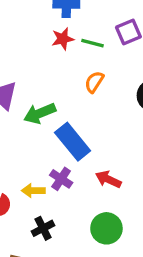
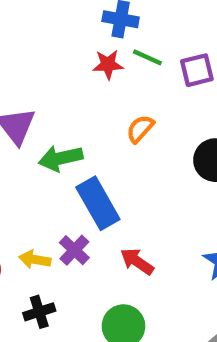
green line: (92, 43) -> (147, 57), moved

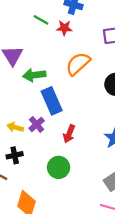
green line: (147, 57) -> (41, 20), moved
orange semicircle: (140, 129) -> (78, 64), size x1.6
red arrow: (137, 261) -> (69, 134), turned -108

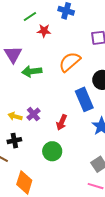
green line: (41, 20) -> (30, 16), moved, turned -64
red star: (64, 28) -> (44, 31), moved
blue rectangle: (52, 101) -> (84, 99), moved

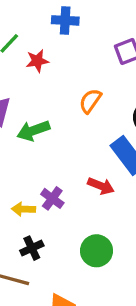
orange semicircle: (70, 62) -> (90, 101), size x0.7
red arrow: (62, 122) -> (101, 186), moved, turned -77

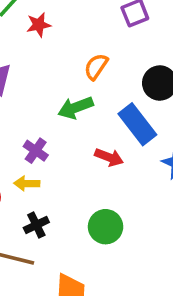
green arrow: (33, 131) -> (76, 108), moved
purple cross: (52, 198) -> (36, 151), moved

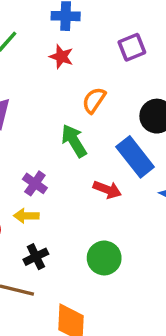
red star: (39, 25) -> (61, 57), moved, turned 30
green arrow: (76, 108) -> (74, 141), turned 80

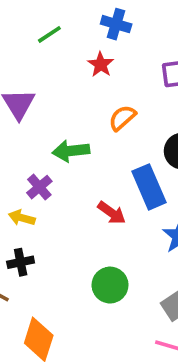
green arrow: (74, 141) -> (71, 151), moved, turned -80
green circle: (104, 258) -> (110, 285), moved

